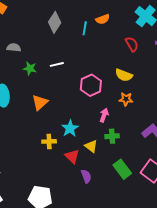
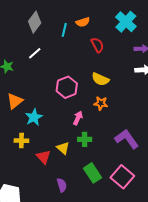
red semicircle: (132, 44) -> (97, 45), moved
white line: (57, 64) -> (35, 53), moved, turned -32
cyan star: (70, 128) -> (34, 117), moved
purple semicircle: (86, 176) -> (62, 185), moved

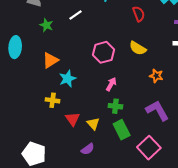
orange star: (101, 103) -> (156, 76), moved
yellow triangle: (63, 148) -> (93, 124), moved
green rectangle: (93, 173) -> (122, 130), moved
purple semicircle: (62, 185) -> (88, 149), turned 64

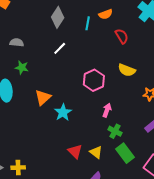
green star: (46, 25) -> (22, 68), moved
yellow cross: (53, 100) -> (18, 168), moved
green cross: (115, 106) -> (115, 131), turned 32

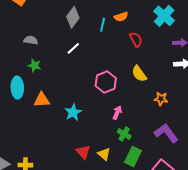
yellow semicircle: (127, 70) -> (139, 74), turned 30
orange triangle: (43, 97) -> (42, 100), moved, turned 36
green rectangle: (125, 153) -> (133, 156), turned 60

